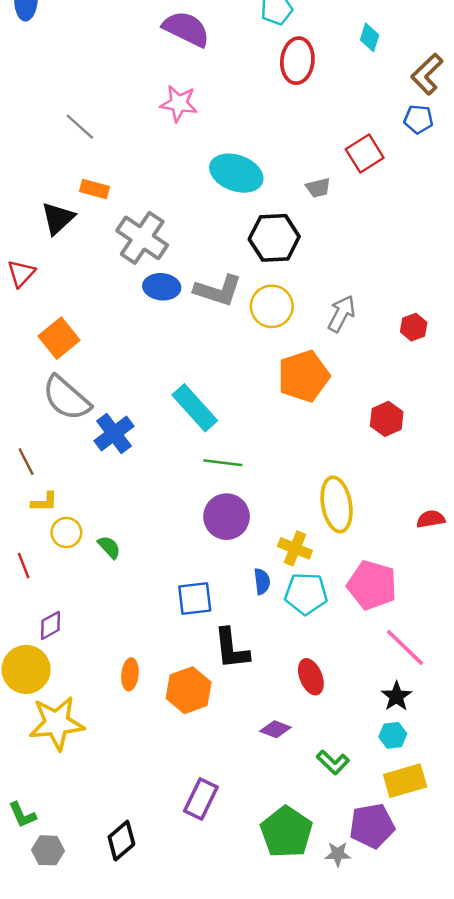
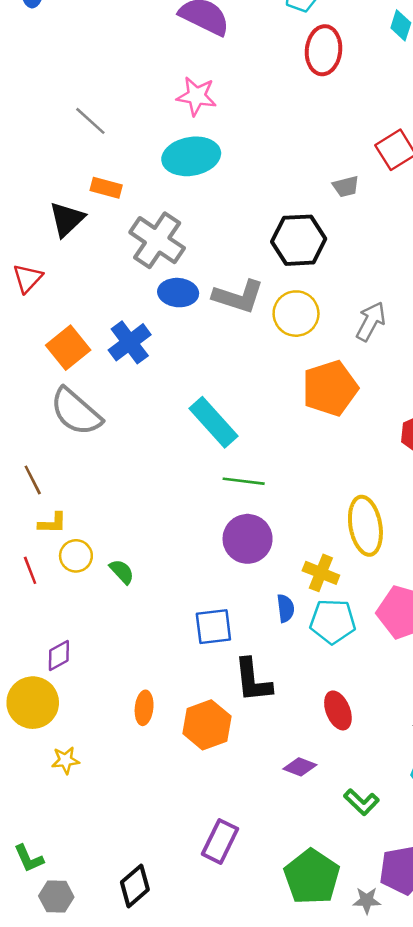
cyan ellipse: (236, 173) -> (191, 156), moved, turned -30
blue cross: (114, 433) -> (130, 342), moved
red line: (24, 566) -> (30, 570), moved
yellow star: (57, 723) -> (65, 760), size x0.5

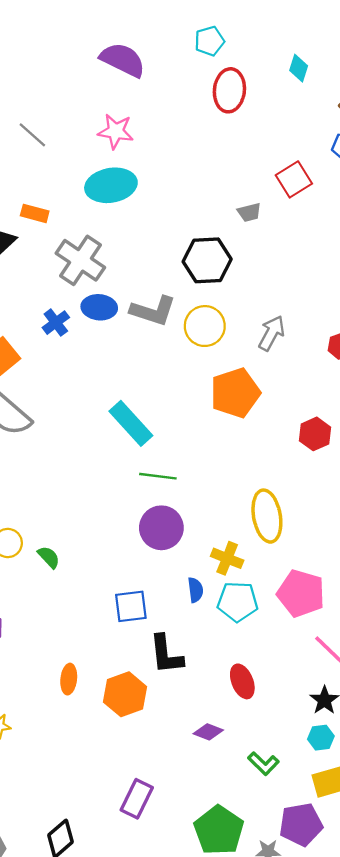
gray line: (90, 121) -> (32, 135), moved
blue cross: (130, 342) -> (56, 323), moved, size x0.7

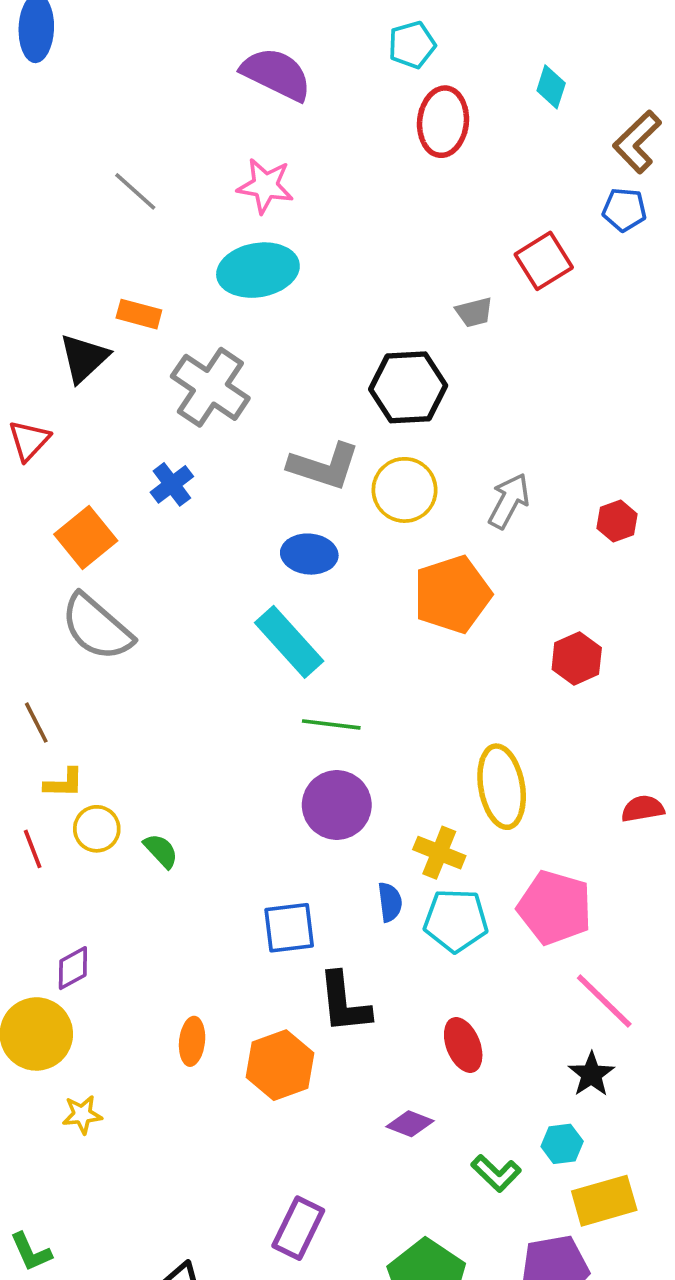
blue ellipse: (99, 307) -> (309, 554), moved
cyan hexagon: (321, 738) -> (562, 1144), moved

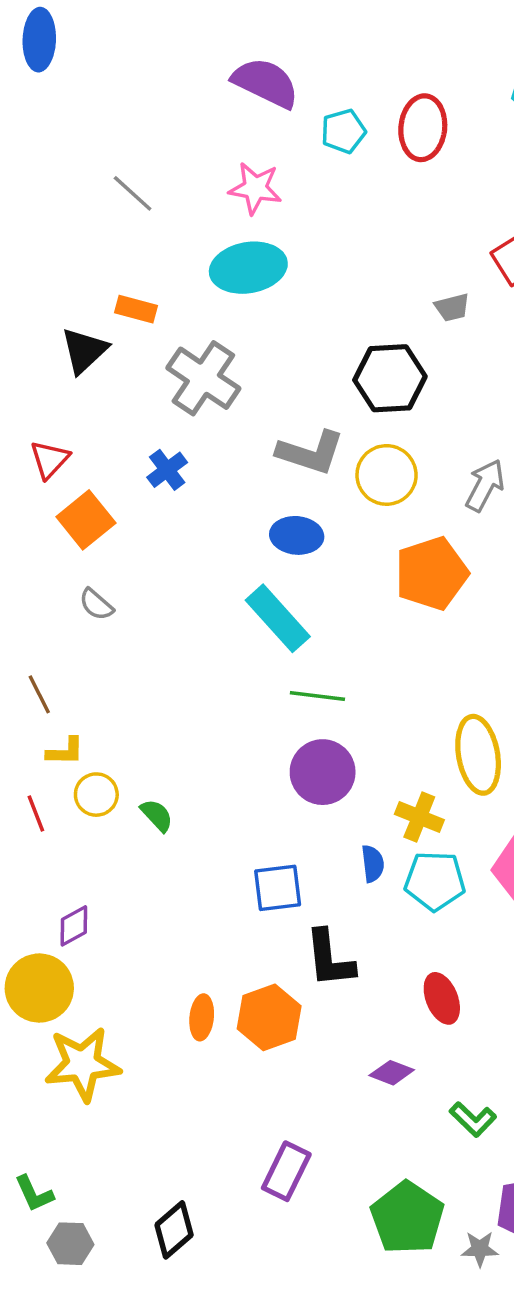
cyan pentagon: (412, 45) -> (343, 131), moved
red triangle: (29, 440) -> (50, 459), moved
gray semicircle: (97, 627) -> (96, 605), size x0.5
orange ellipse: (192, 1041) -> (202, 1017), moved
yellow star: (82, 1115) -> (82, 1064), size x2.0

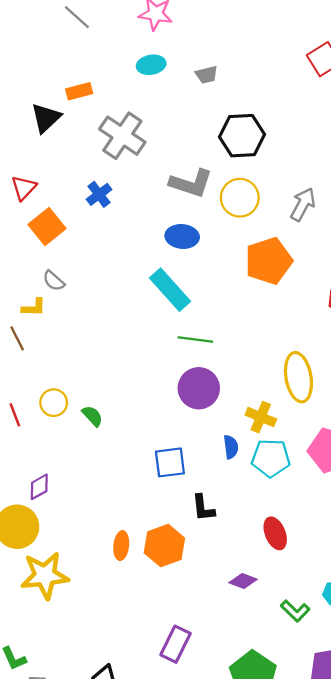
cyan ellipse: (248, 268) -> (151, 65), size x0.6
gray trapezoid: (452, 307) -> (207, 75), moved
orange rectangle: (136, 309) -> (79, 91), turned -30
yellow L-shape: (65, 751) -> (34, 307), moved
black L-shape: (330, 959) -> (203, 508), size x0.7

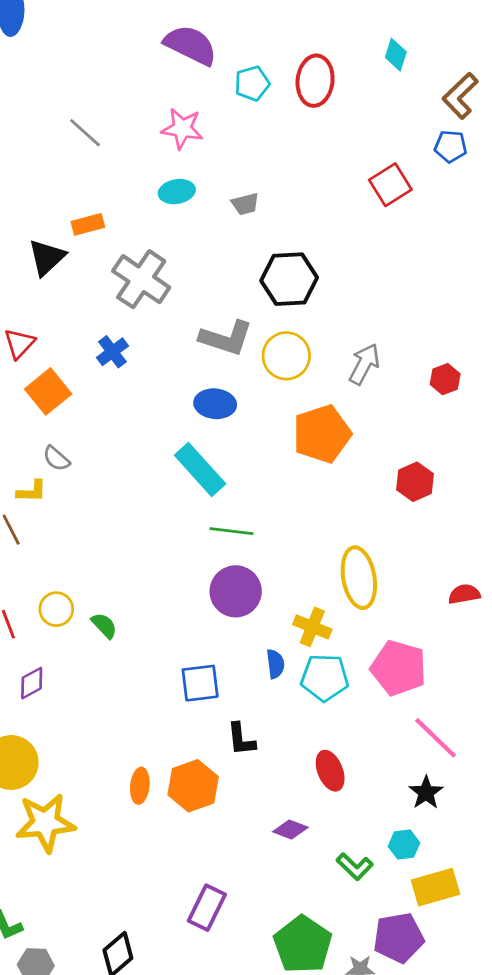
purple diamond: (39, 487) -> (32, 683), moved

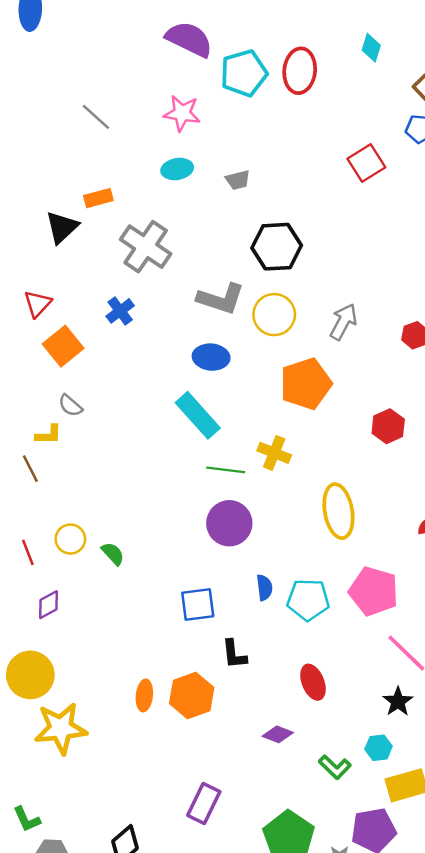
cyan pentagon: (252, 83) -> (244, 73), size x1.5
yellow cross: (312, 627) -> (274, 453), moved

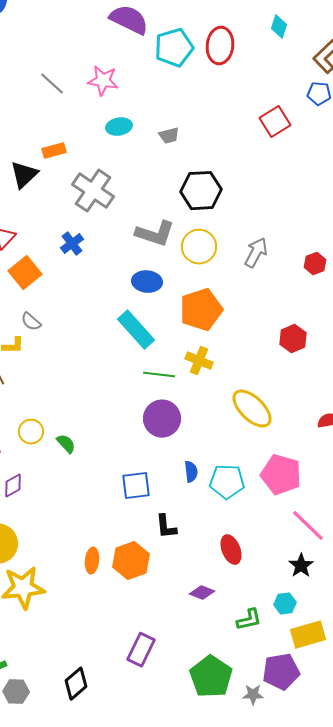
pink star: (182, 113) -> (103, 81), moved
orange pentagon: (306, 384) -> (201, 310), moved
yellow ellipse: (338, 511) -> (252, 409), turned -36
green L-shape: (335, 767) -> (249, 620), turned -56

